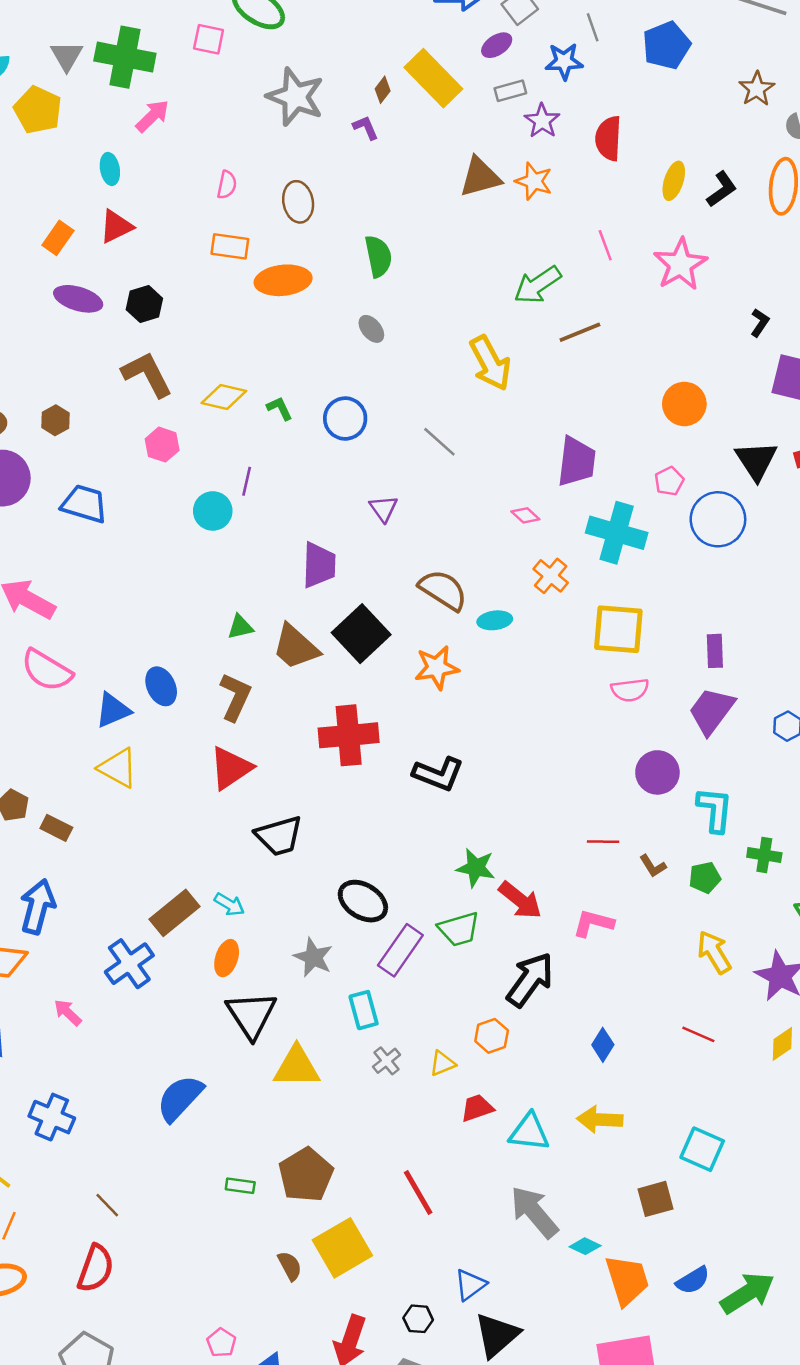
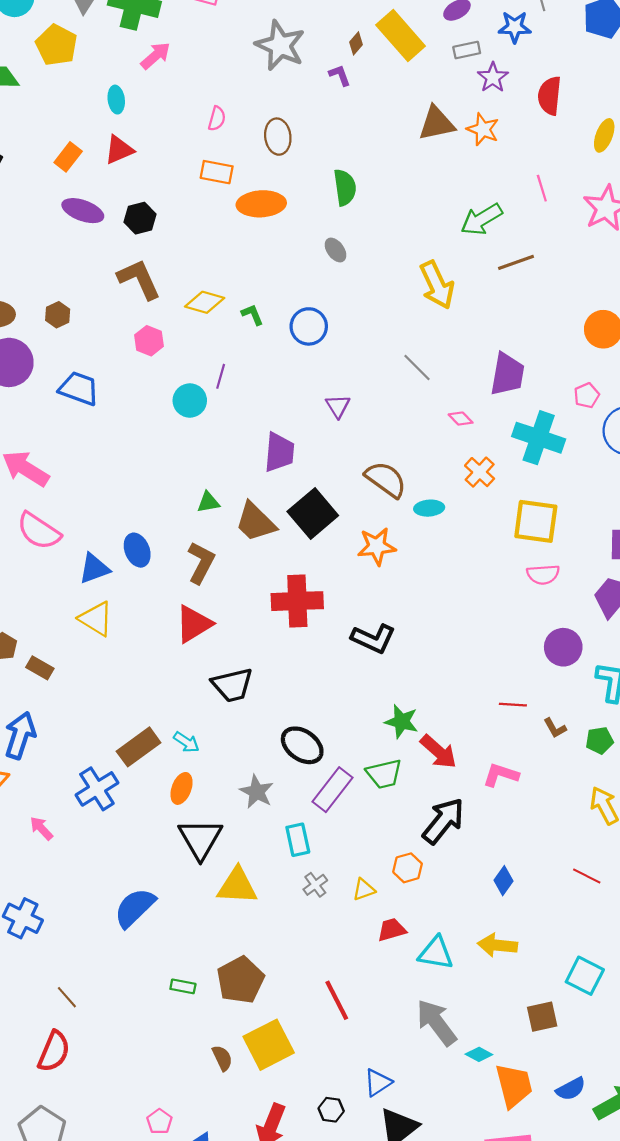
gray line: (439, 442) -> (417, 367), moved

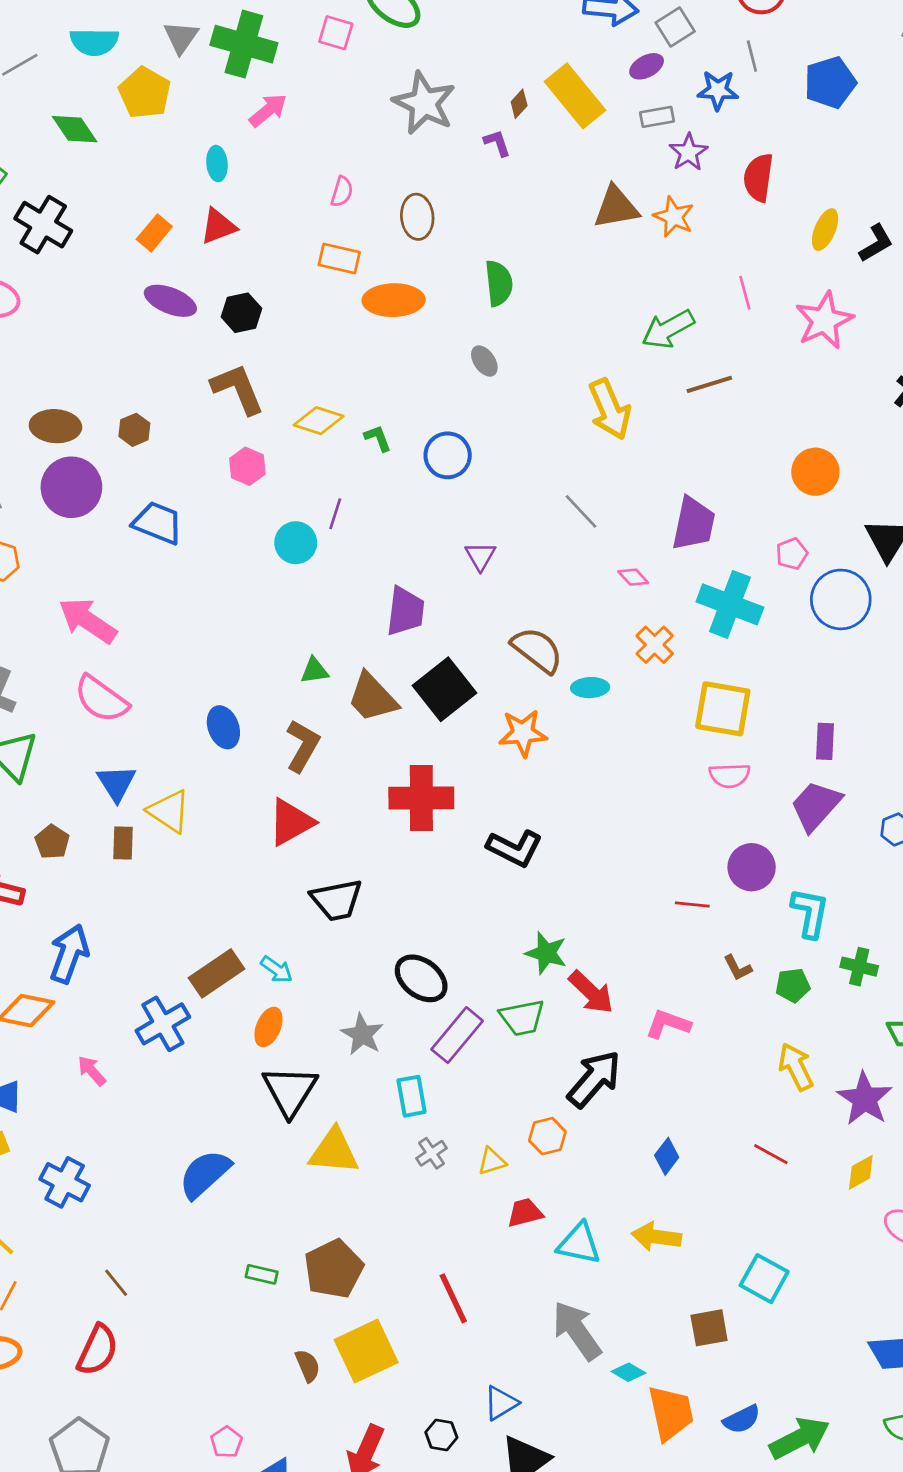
blue triangle: (94, 569) -> (116, 783), moved, turned -44
brown rectangle: (40, 668) -> (123, 843), moved, turned 60
red line: (513, 705) -> (692, 905), moved

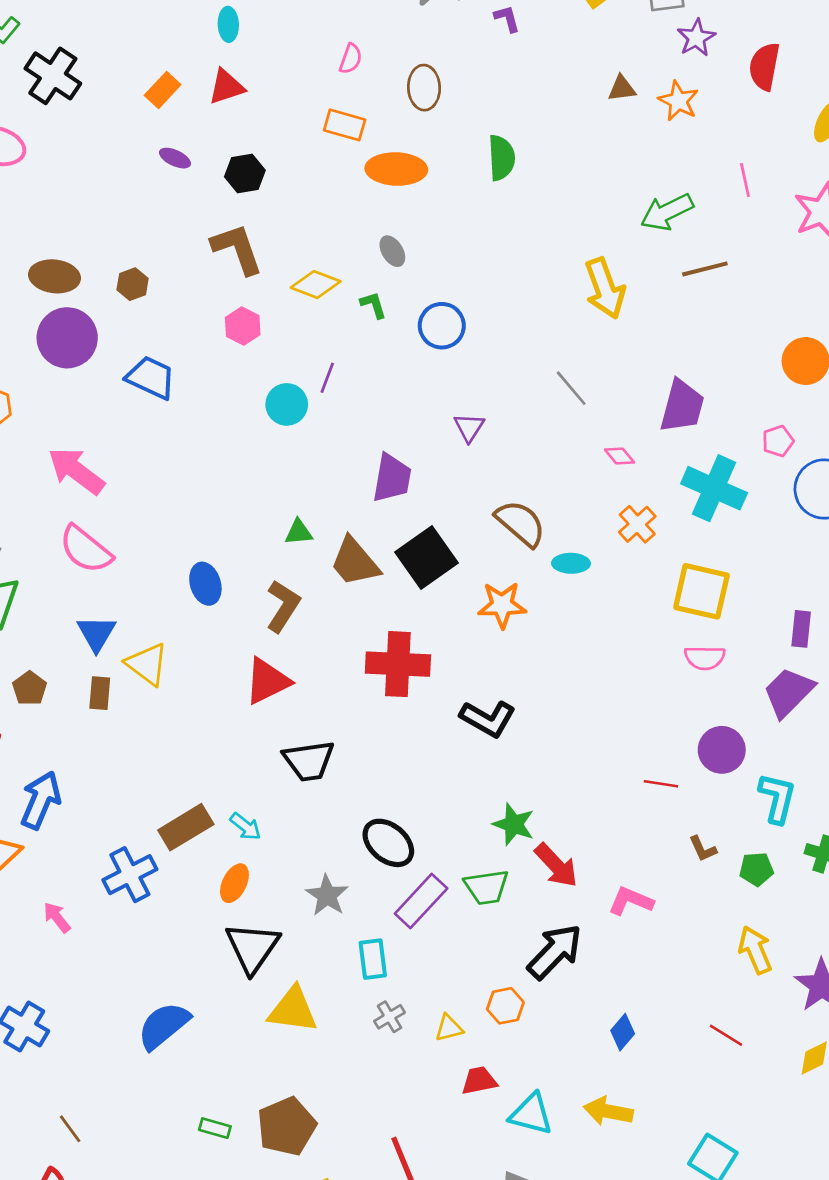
brown triangle: (616, 207) -> (622, 89), size x0.6
purple ellipse: (170, 301) -> (175, 158), size x0.6
gray ellipse: (484, 361) -> (392, 251), moved

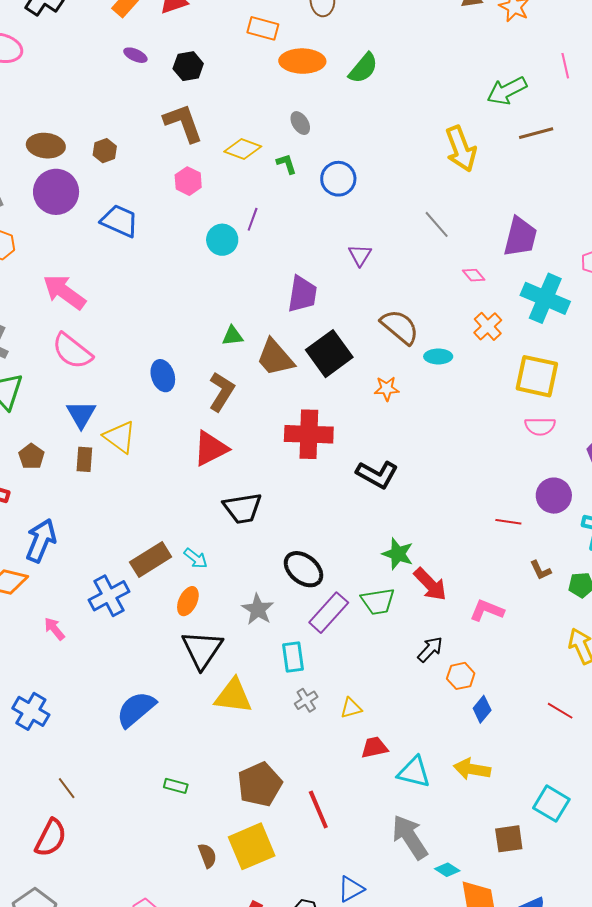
green semicircle: (501, 158) -> (363, 68), moved, turned 44
orange star: (502, 605) -> (387, 389), size x0.7
black arrow: (555, 952) -> (430, 649), size x0.6
orange hexagon: (505, 1006) -> (461, 676), moved
brown pentagon: (287, 1126) -> (260, 784), moved

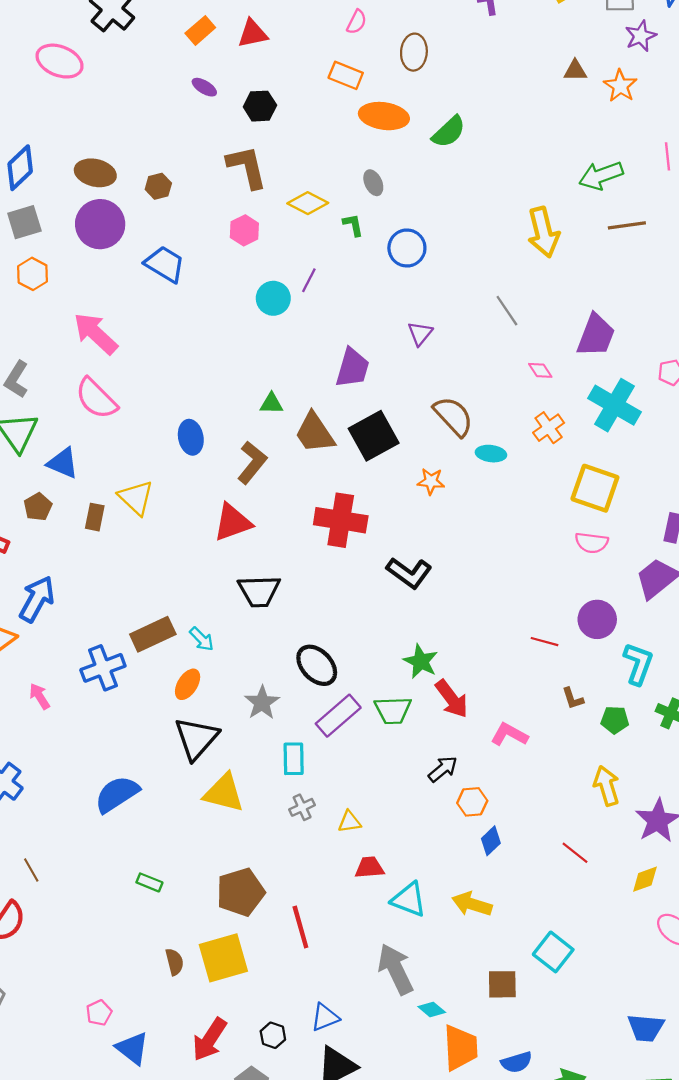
blue triangle: (81, 414) -> (63, 463), moved, turned -44

